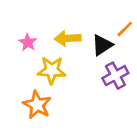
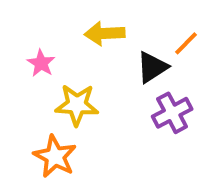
yellow arrow: (68, 38) -> (105, 33), moved

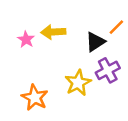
yellow arrow: (105, 33) -> (53, 32), moved
yellow star: (77, 105) -> (78, 83), moved, turned -30

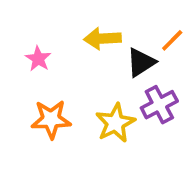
yellow arrow: (53, 32) -> (102, 39), moved
orange star: (35, 98) -> (51, 119), moved, turned -30

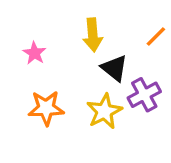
yellow arrow: (102, 39) -> (93, 35), turned -92
black triangle: (141, 62) -> (114, 68), moved, turned -48

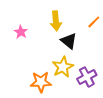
purple cross: (144, 95) -> (87, 77), moved
orange star: (46, 108) -> (41, 82), moved

